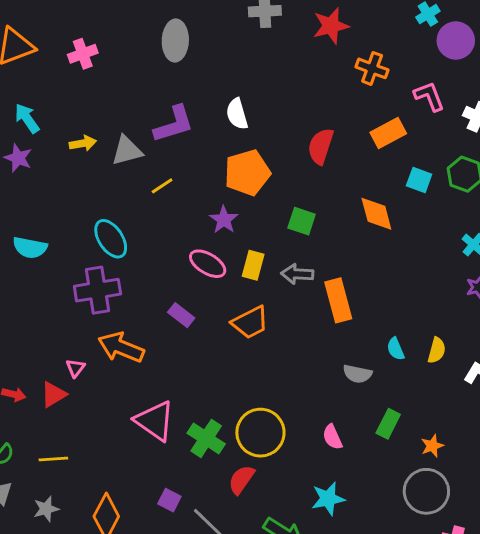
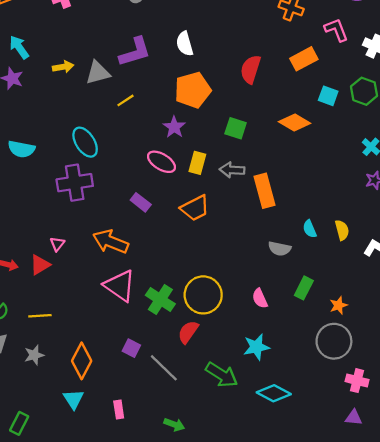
orange diamond: (376, 214) -> (295, 122), turned -44
orange arrow: (121, 347) -> (111, 242), moved
yellow semicircle: (437, 350) -> (342, 230), turned -30

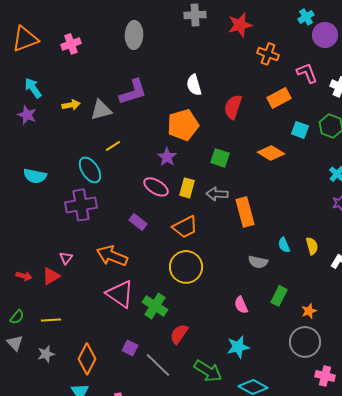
white semicircle: (185, 44) -> (194, 85), moved
yellow line: (126, 100) -> (113, 146), moved
yellow circle: (203, 295) -> (186, 267), moved

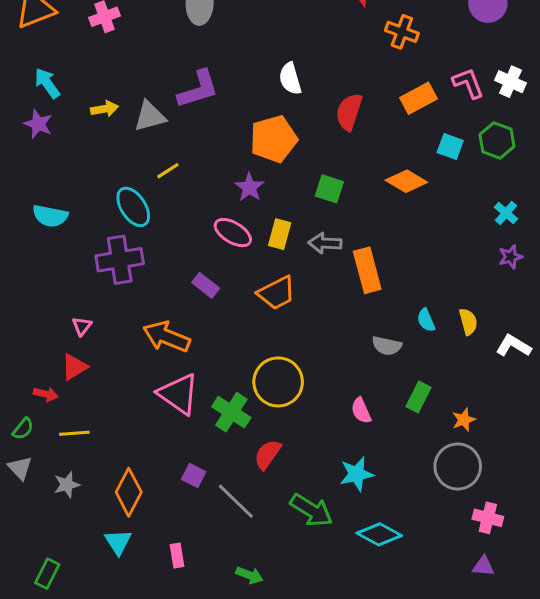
pink L-shape: (307, 73) -> (468, 83), moved
pink triangle: (66, 258) -> (82, 326), moved
yellow circle: (186, 267) -> (278, 382), moved
red arrow: (24, 276) -> (46, 394), moved

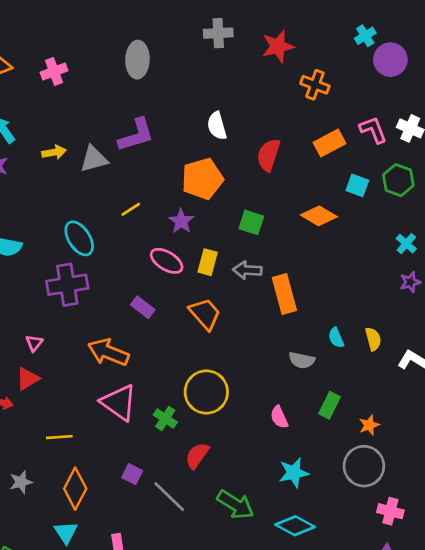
yellow line: (168, 171) -> (131, 209), moved
orange trapezoid: (277, 293) -> (205, 314), turned -104
green cross: (231, 412) -> (165, 418), size x0.7
yellow line: (74, 433) -> (59, 437), moved
cyan star: (357, 474) -> (294, 473), moved

